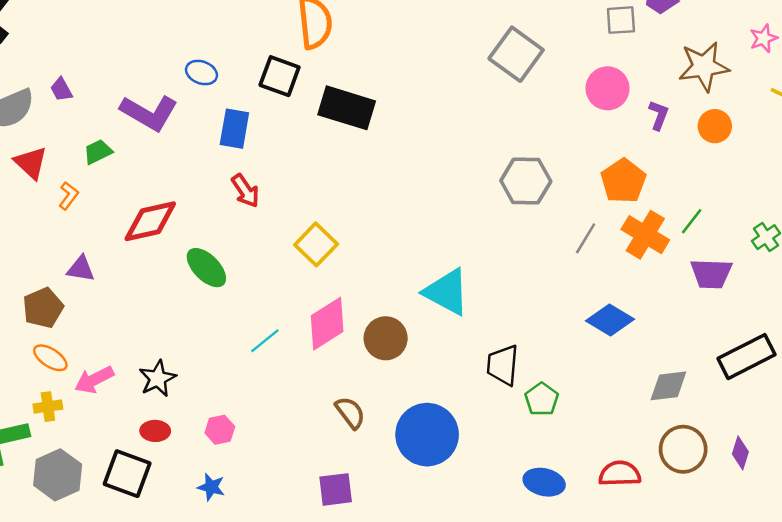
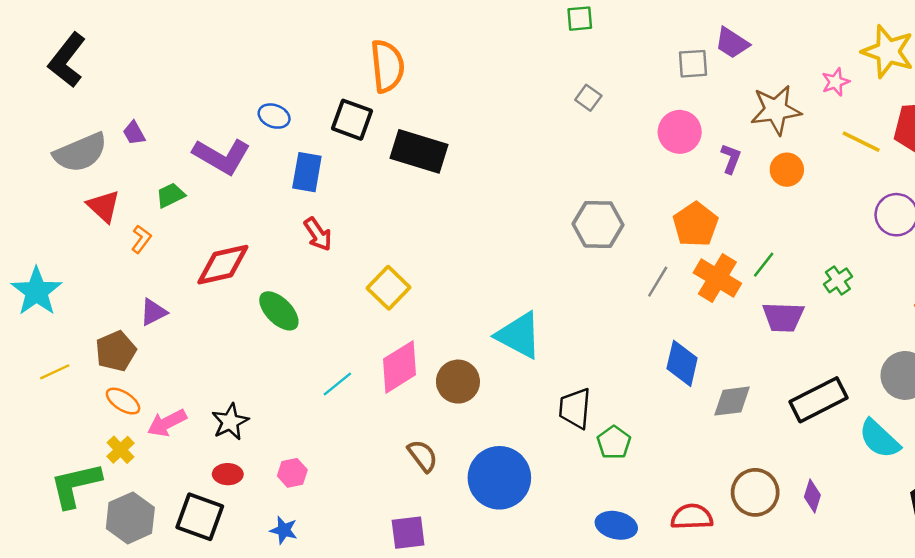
gray square: (516, 54) -> (588, 98), size x0.5
purple triangle: (81, 269) -> (153, 312), turned -36
blue diamond: (610, 320) -> (682, 363), turned 72
gray diamond: (668, 386) -> (732, 401), moved
yellow cross: (48, 407) -> (121, 450), turned -36

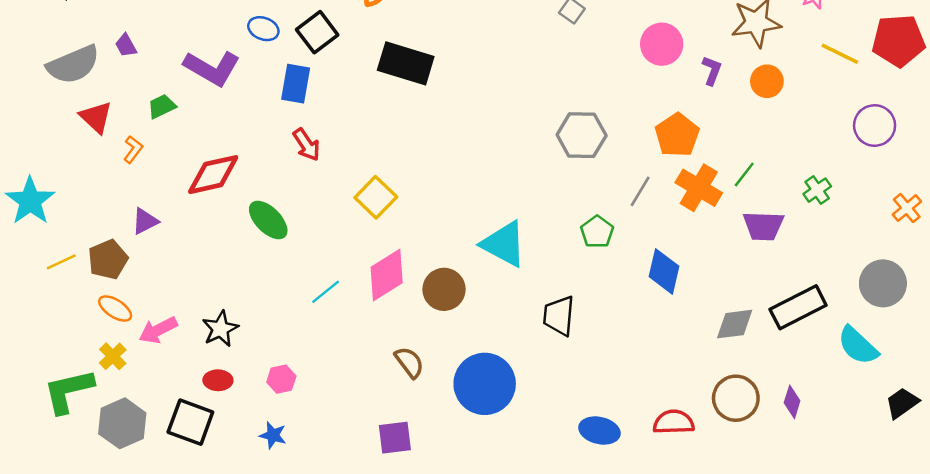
black square: (352, 120) -> (317, 32), moved, turned 33
yellow line: (55, 372) -> (61, 262), moved
gray diamond: (732, 401) -> (735, 324), moved
green pentagon: (614, 442) -> (597, 232), moved

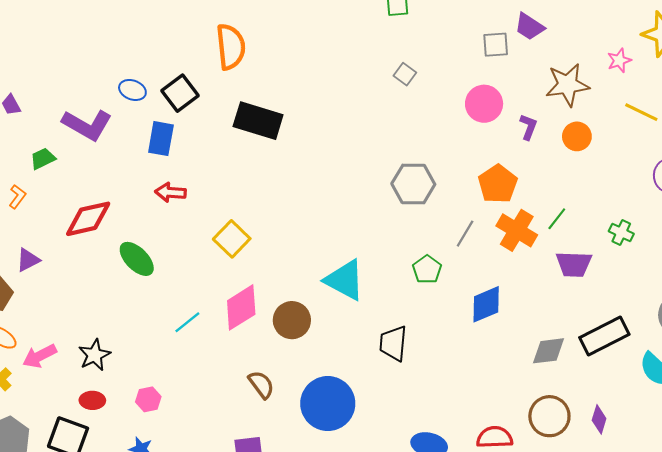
red arrow: (306, 145) -> (170, 192), turned 128
green cross: (817, 190) -> (621, 233), turned -30
blue diamond: (664, 271) -> (486, 304), turned 54

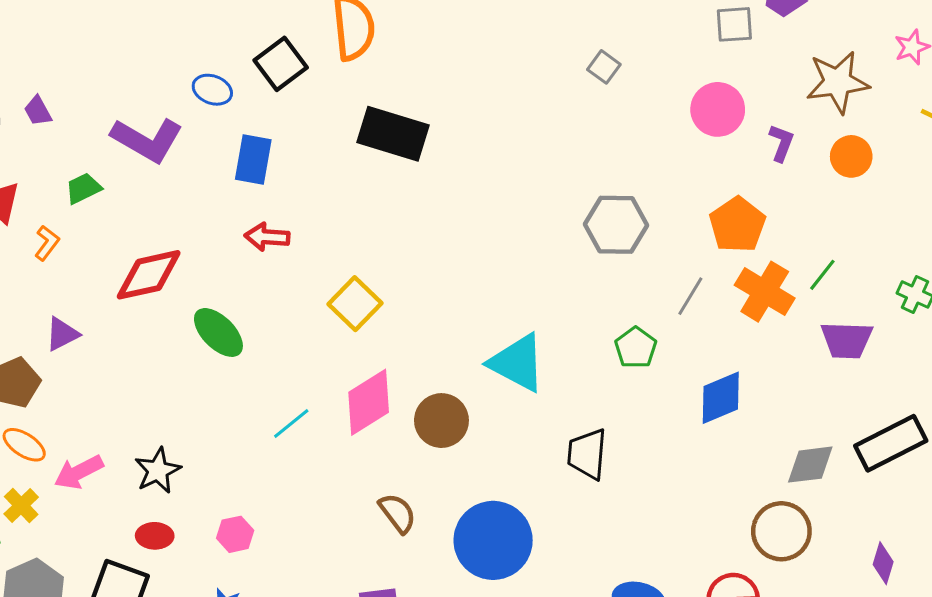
black square: (180, 93) -> (281, 64), moved
brown circle: (549, 416) -> (781, 531), moved

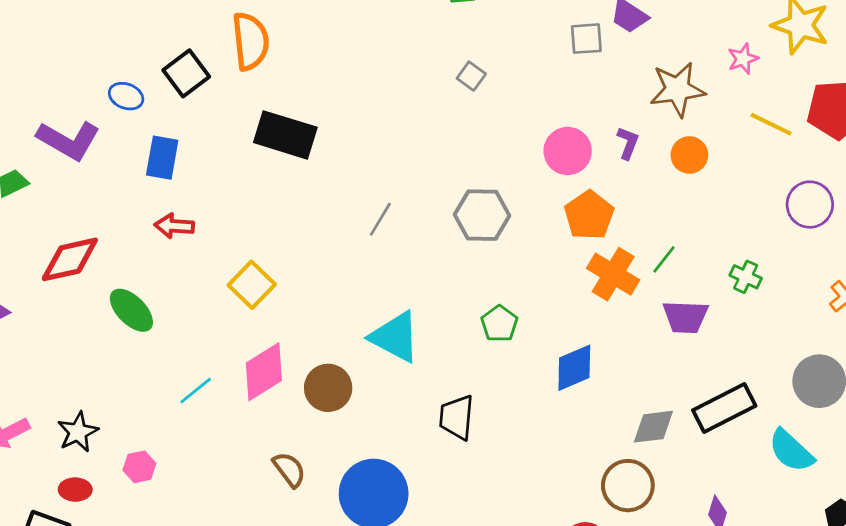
pink circle: (718, 109) -> (568, 151), moved
gray line: (690, 296) -> (380, 219), moved
pink hexagon: (235, 534) -> (139, 467), moved

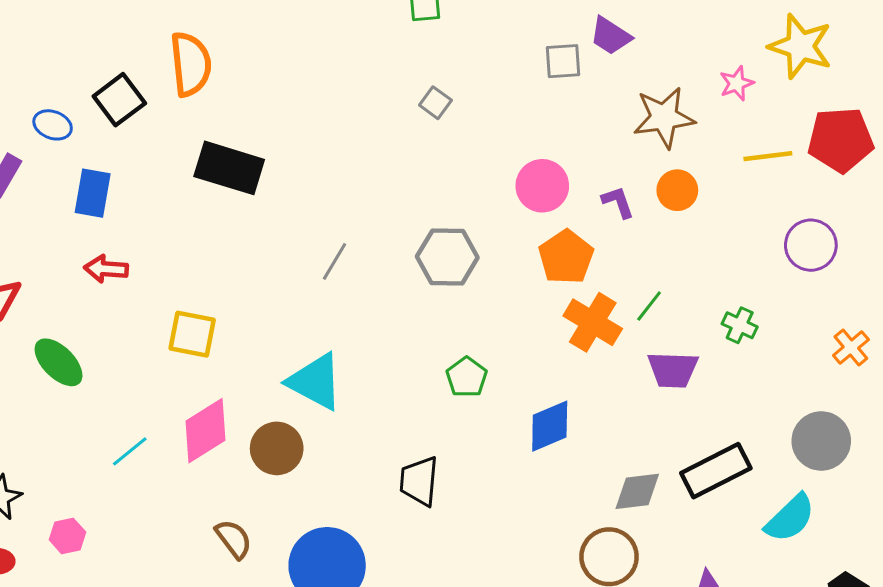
yellow line: (771, 124) -> (768, 156), turned -33
purple L-shape: (628, 143) -> (618, 202), moved, turned -40
yellow square: (252, 285) -> (192, 334), turned -33
cyan triangle: (395, 337) -> (315, 382), moved
cyan semicircle: (791, 451) -> (790, 518), turned -87

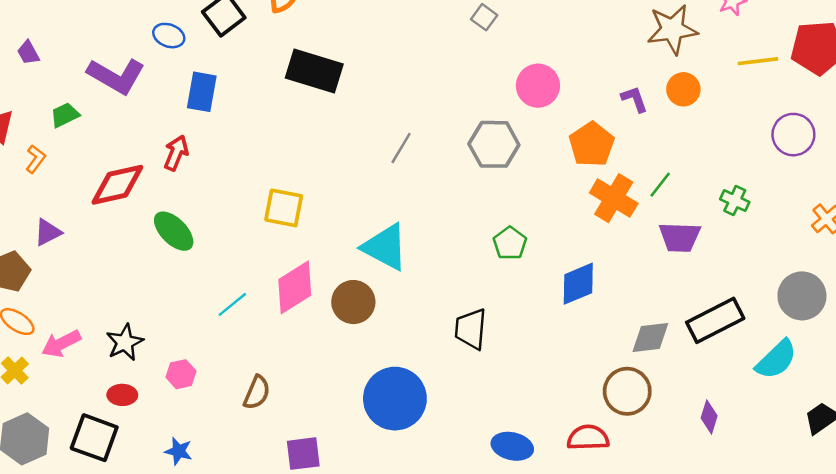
pink circle: (542, 186) -> (538, 86), moved
red arrow: (106, 269) -> (176, 153), moved, turned 108
brown semicircle: (234, 539) -> (257, 392), moved, turned 60

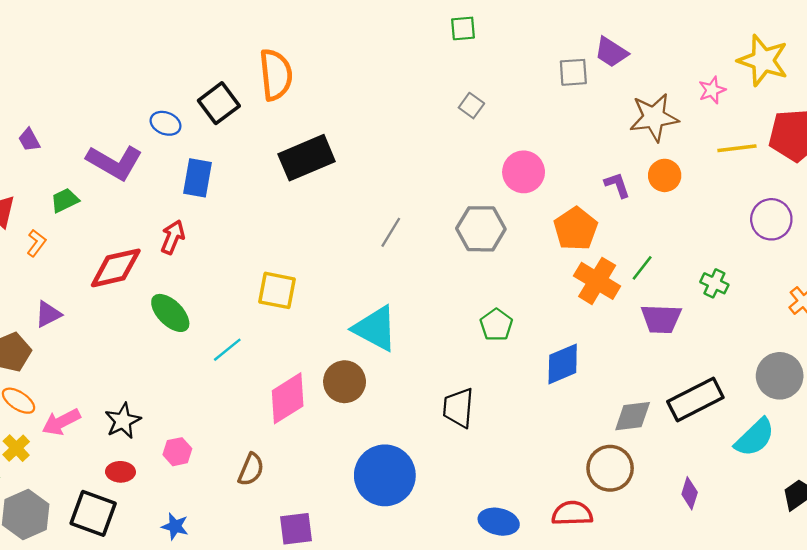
black rectangle: (314, 71) -> (307, 158), turned -40
pink diamond: (295, 287) -> (288, 398), moved
cyan line: (232, 304) -> (227, 350), moved

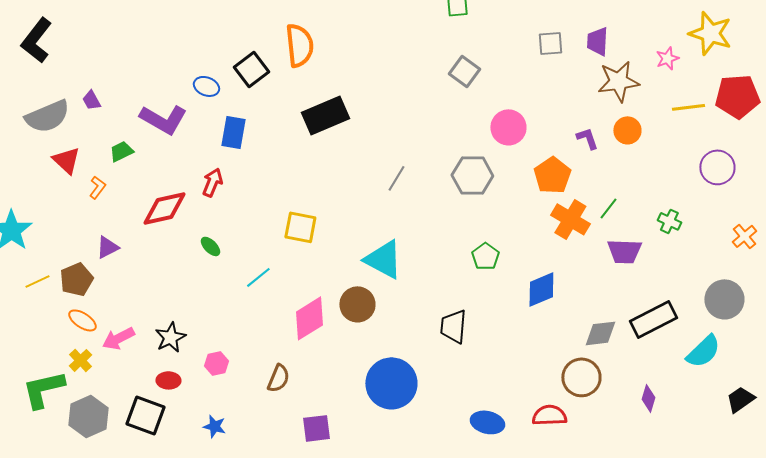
purple trapezoid: (611, 52) -> (597, 41), moved, turned 60
gray square: (471, 106) -> (464, 71), size x1.4
green ellipse: (170, 313) -> (210, 246), size x0.6

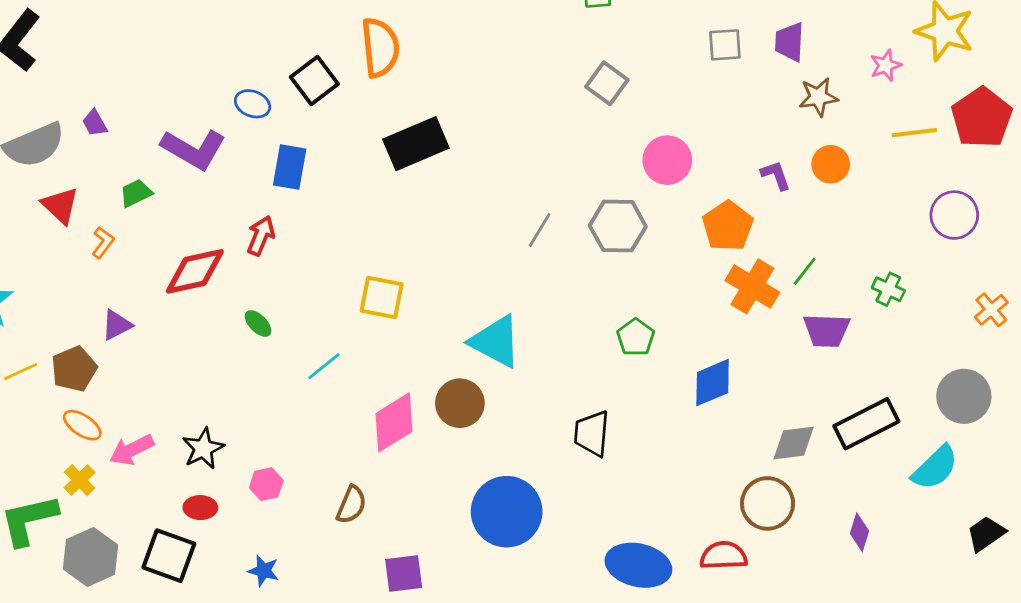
brown star: (618, 81) -> (818, 97), size x0.7
red pentagon: (737, 96) -> (982, 118), turned -30
gray line: (396, 178) -> (540, 230), moved
blue ellipse: (487, 422) -> (638, 565), size x1.4

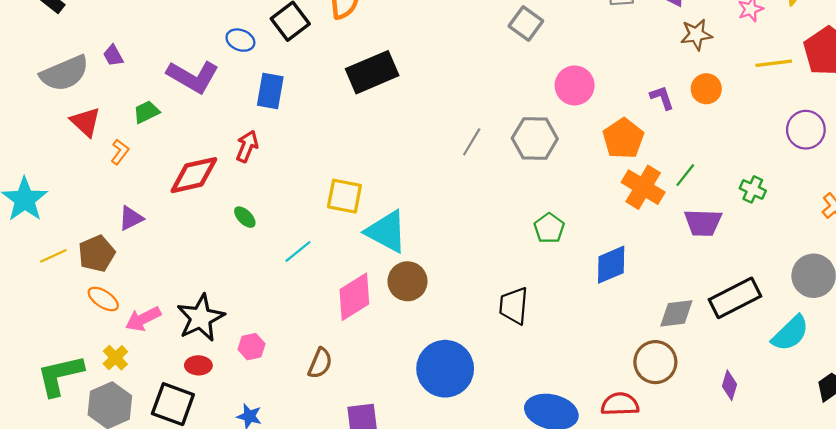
cyan triangle: (496, 341) -> (386, 231), moved
black star: (203, 449) -> (201, 318), size x1.4
yellow cross: (80, 480) -> (115, 358), moved

